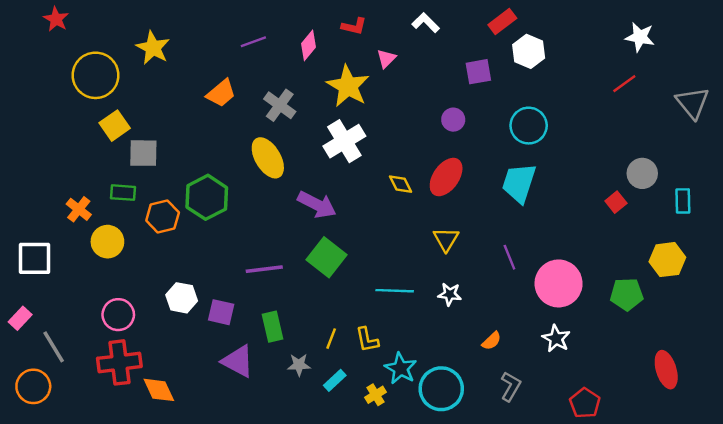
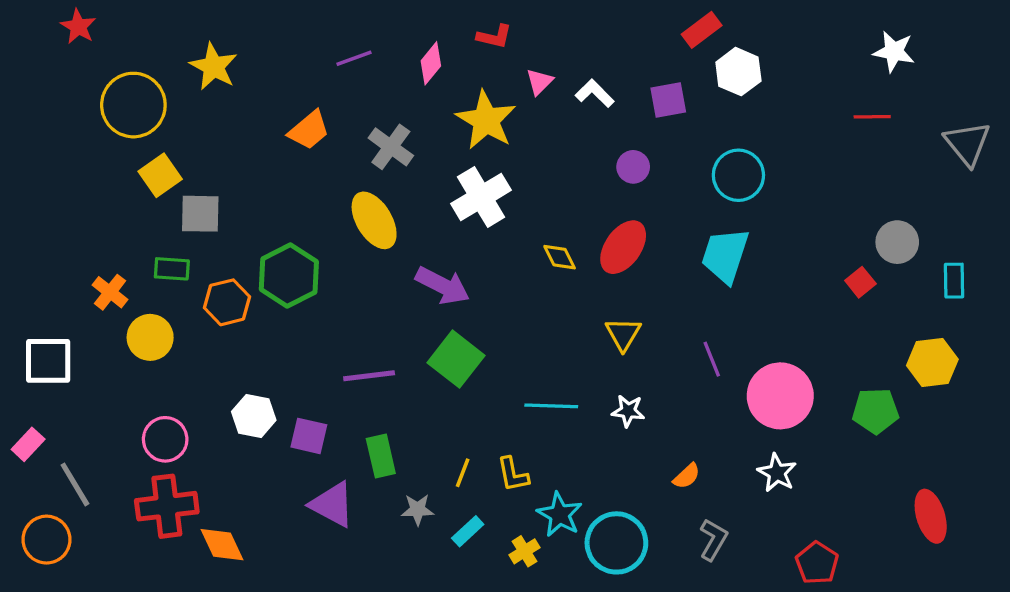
white L-shape: (426, 23) -> (595, 93), moved
red line: (624, 84) -> (872, 117), turned 35

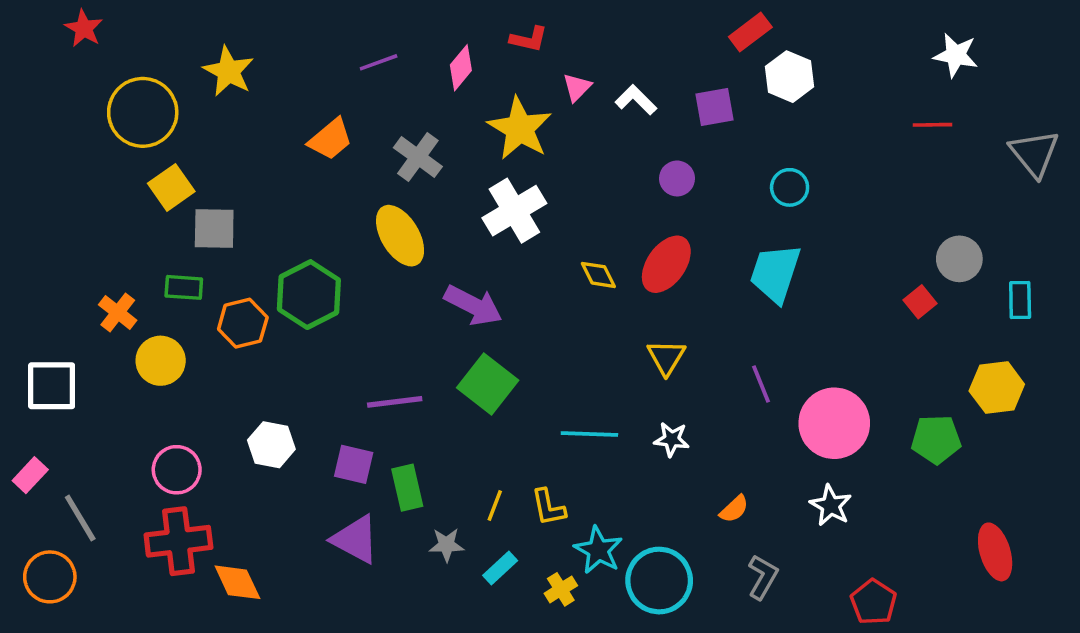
cyan circle: (738, 175) -> (790, 187), size x0.7
purple square: (309, 436) -> (354, 464), moved

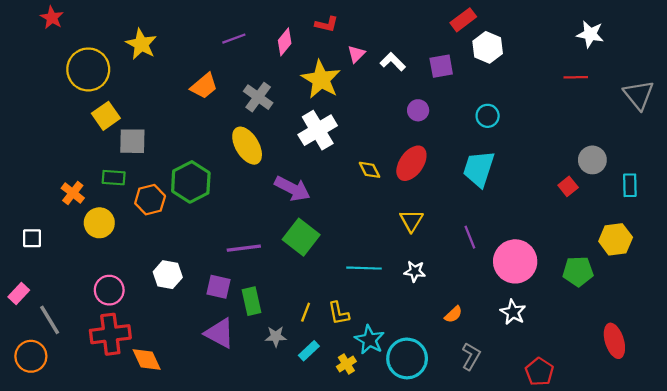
white square: (52, 386) -> (32, 238), size x0.6

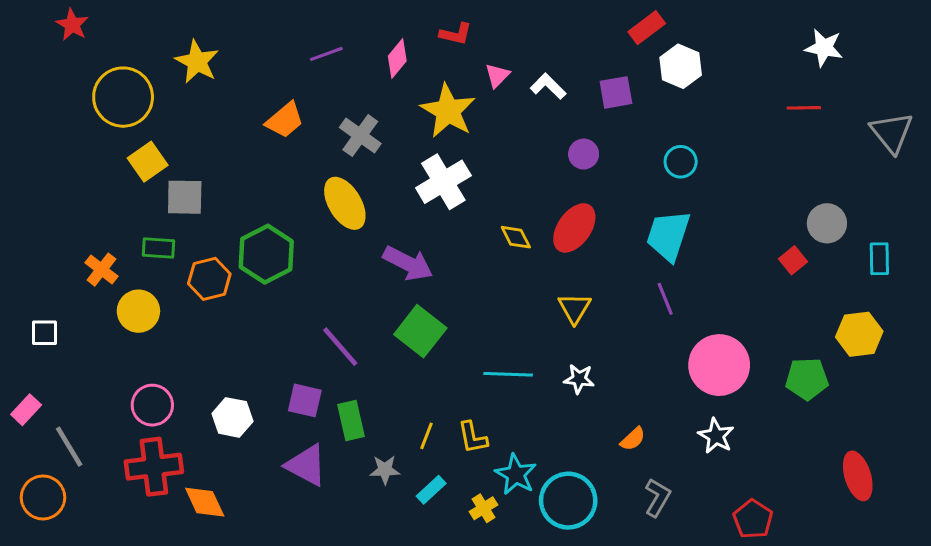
purple line: (470, 237) -> (665, 299), moved
purple line: (244, 248) -> (340, 347), turned 56
white hexagon: (168, 275) -> (232, 417), moved

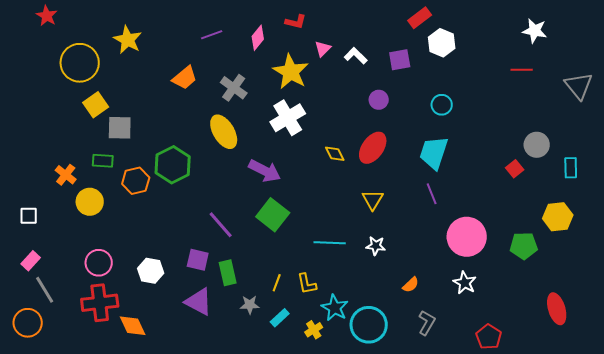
pink rectangle: (26, 410) -> (31, 261), moved

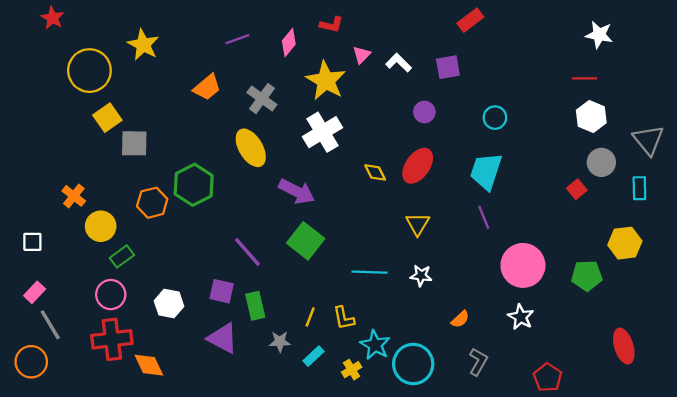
white hexagon: (442, 43) -> (591, 116), moved
gray triangle: (579, 86) -> (648, 140), moved
green rectangle: (103, 161) -> (122, 256), moved, turned -40

